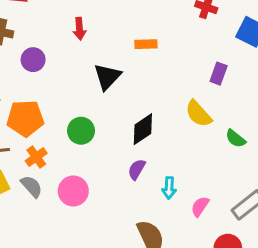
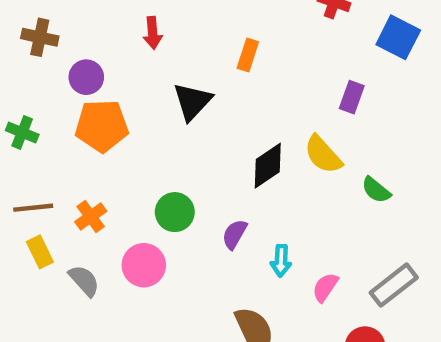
orange rectangle: (146, 44) -> (248, 55), turned -70
orange pentagon: (25, 118) -> (102, 126), moved
black diamond: (143, 129) -> (268, 166), moved
green circle: (81, 131) -> (175, 212), moved
gray semicircle: (32, 186) -> (84, 281), moved

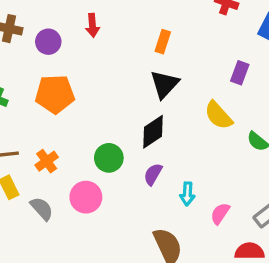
purple circle: (86, 77) -> (48, 42), moved
black triangle: (192, 101) -> (164, 84), moved
black diamond: (268, 166) -> (153, 132), moved

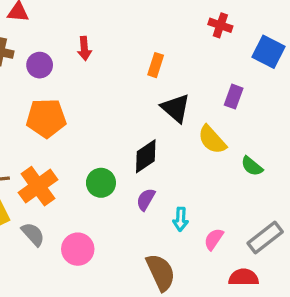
black triangle: (164, 84) -> (176, 108), moved, turned -32
orange cross: (47, 161) -> (38, 186), size x1.6
pink circle: (86, 197) -> (78, 249), moved

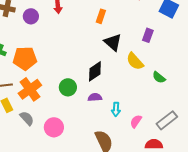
orange pentagon: (46, 118) -> (25, 58), moved
purple semicircle: (146, 199) -> (95, 97), turned 56

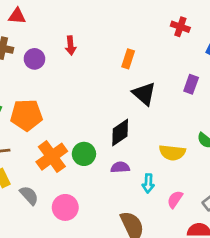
yellow semicircle: (135, 61) -> (172, 153), moved, turned -42
orange cross: (30, 89) -> (52, 157), moved

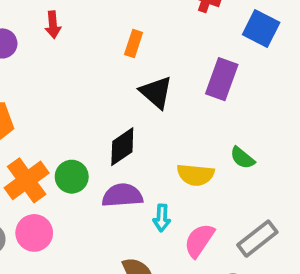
purple rectangle: (191, 84) -> (222, 79), size x1.5
purple semicircle: (120, 167) -> (122, 195), size x1.5
pink semicircle: (175, 199) -> (199, 240), size x1.4
pink circle: (65, 207) -> (34, 233), moved

